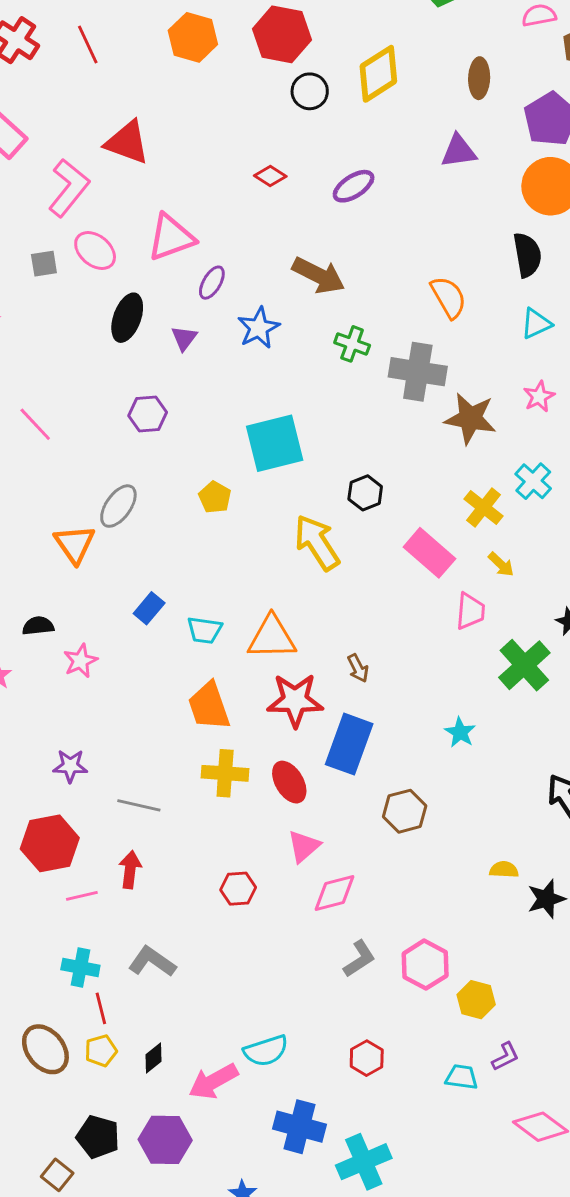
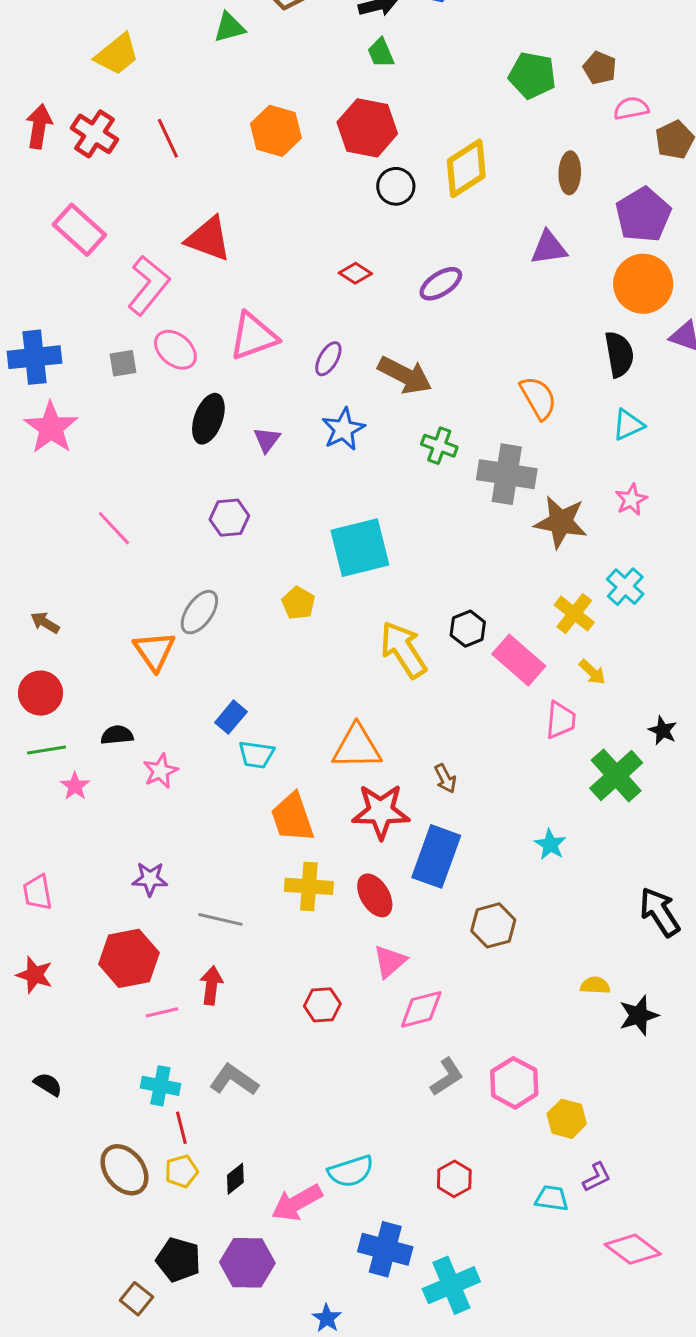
purple ellipse: (212, 283) -> (328, 359), moved
black hexagon: (365, 493) -> (468, 629), moved
cyan trapezoid: (205, 630) -> (256, 755), moved

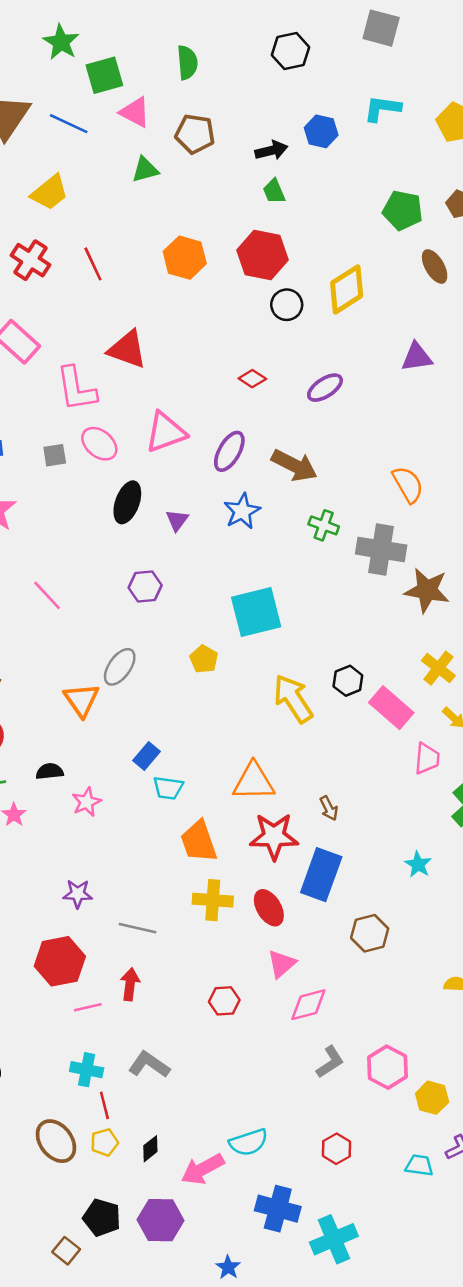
brown ellipse: (570, 173) -> (435, 266), moved, turned -32
pink L-shape: (148, 285) -> (76, 389), turned 132
purple ellipse: (328, 359) -> (229, 451), size x1.4

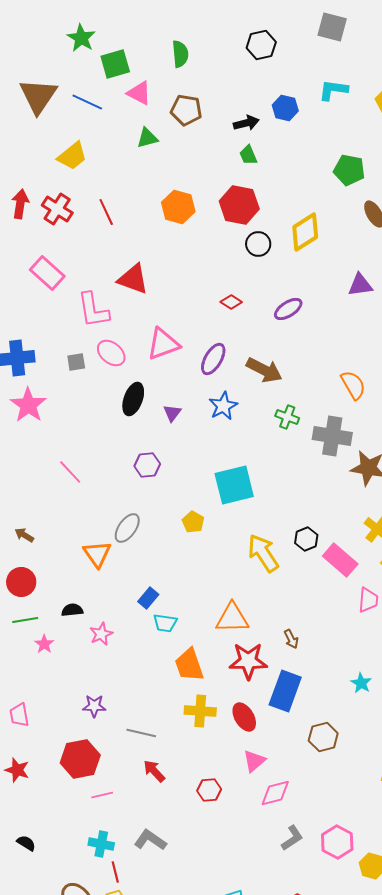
red arrow: (130, 984) -> (154, 771), moved, turned -50

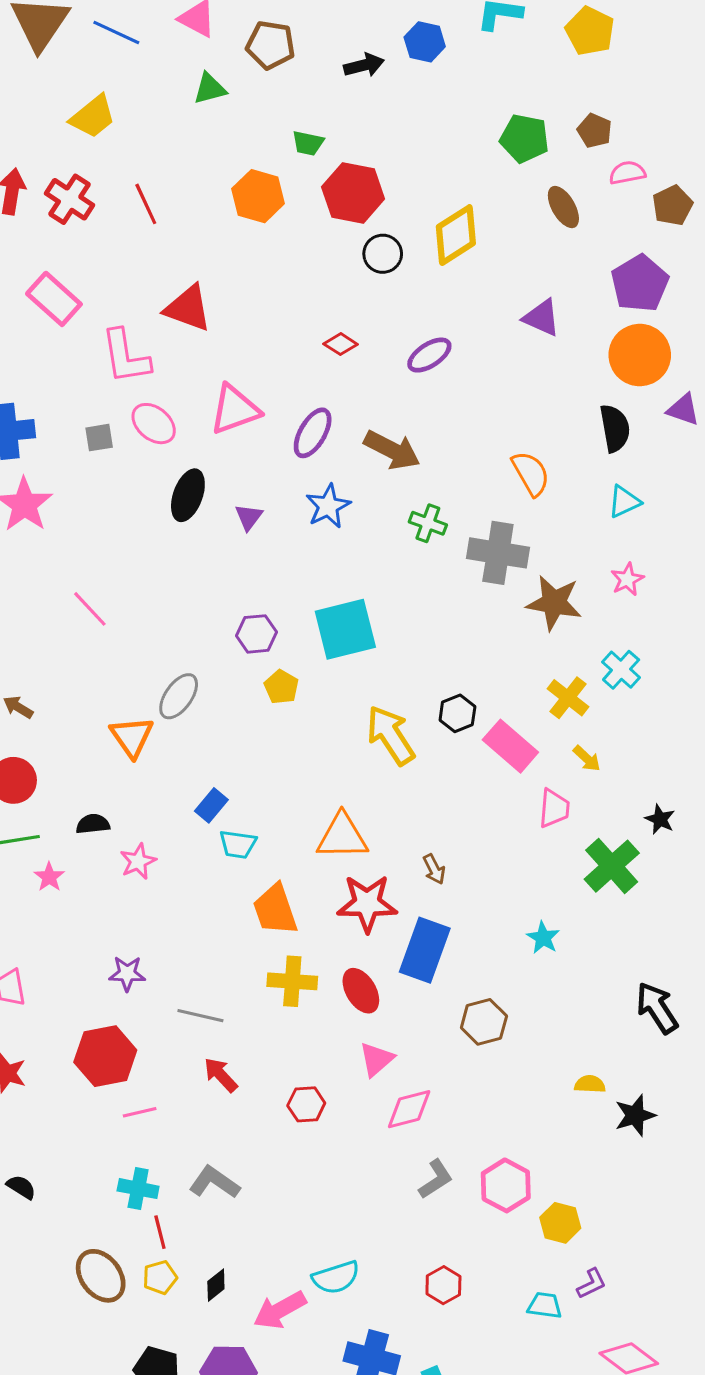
green trapezoid: (248, 155) -> (308, 143), moved, turned -55
purple triangle: (360, 285) -> (542, 318), turned 32
purple hexagon: (147, 465) -> (256, 634), moved

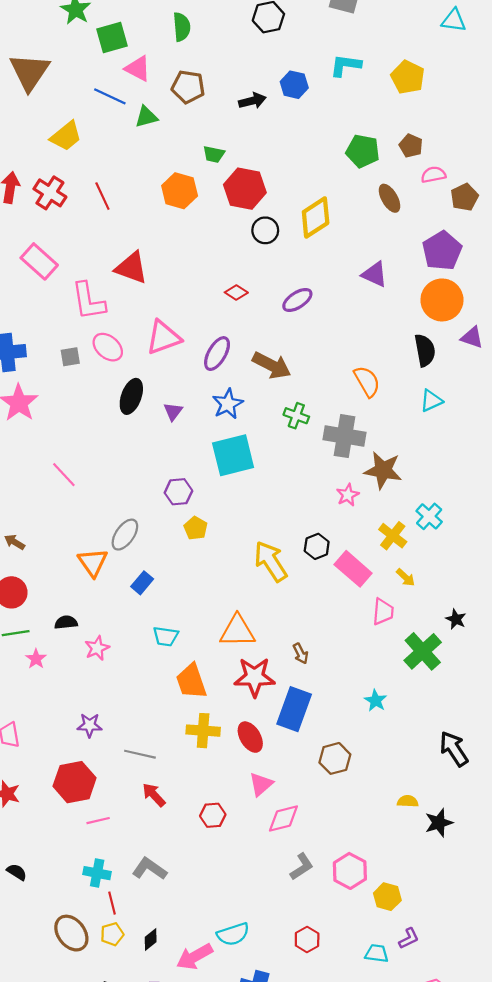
blue line: (116, 33) -> (110, 96), moved
pink star: (627, 579) -> (348, 495), moved
cyan square: (345, 629) -> (233, 455), moved
blue rectangle: (211, 805) -> (142, 583), moved

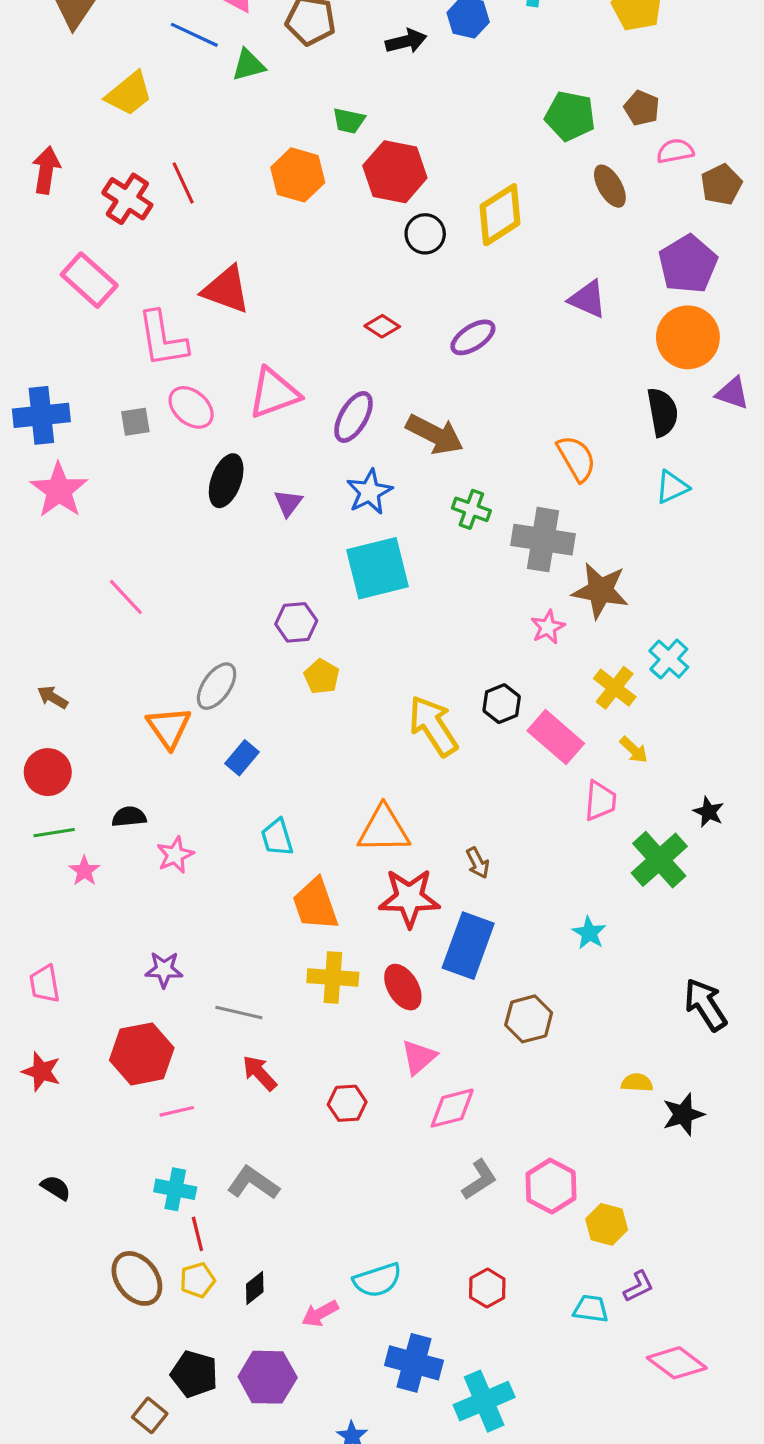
red cross: (50, 193) -> (127, 199), moved
cyan trapezoid: (166, 636) -> (277, 837), turned 65
pink arrow: (195, 957) -> (320, 1313), size x0.7

